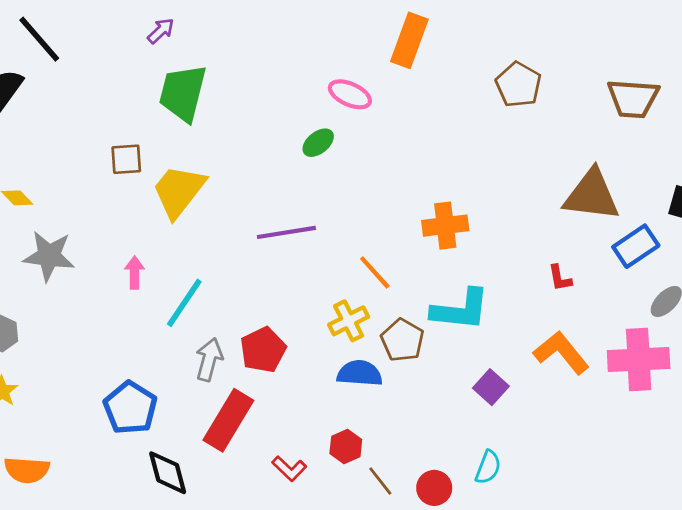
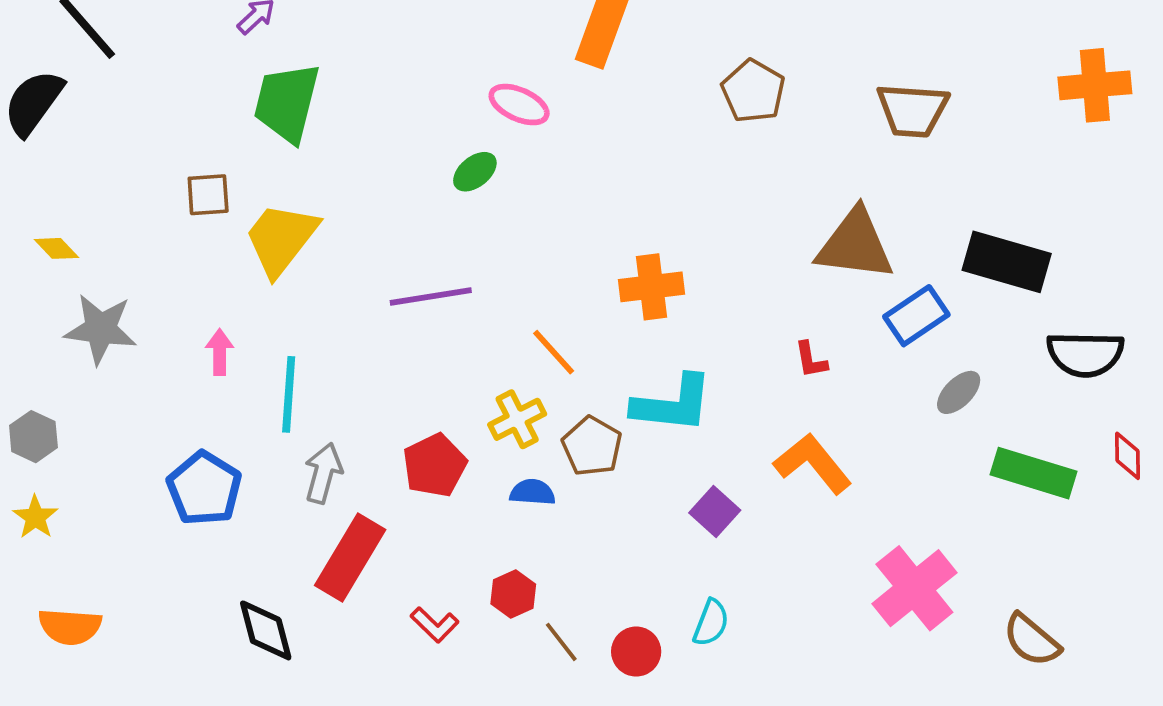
cyan line: (184, 303) -> (289, 394), turned -30
red pentagon: (263, 350) -> (435, 465), moved
pink cross: (639, 359) -> (914, 588), moved, turned -36
blue semicircle: (360, 373) -> (532, 492), size x0.7
blue pentagon: (130, 408) -> (204, 488), moved

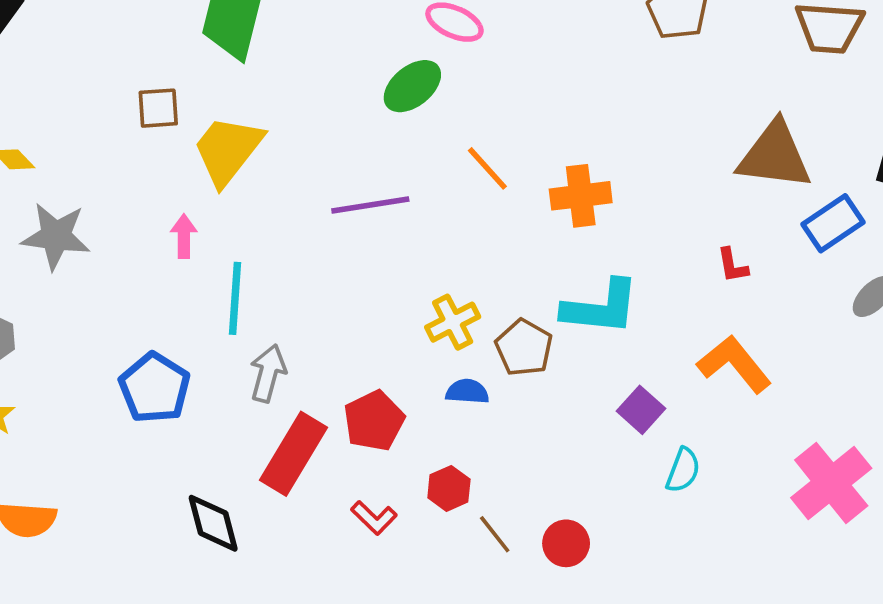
green ellipse: (475, 172) -> (412, 86), size x1.4
pink arrow: (220, 352) -> (184, 236), moved
orange line: (554, 352) -> (487, 168), moved
red pentagon: (435, 465) -> (374, 421), moved
cyan semicircle: (711, 623) -> (683, 470), moved

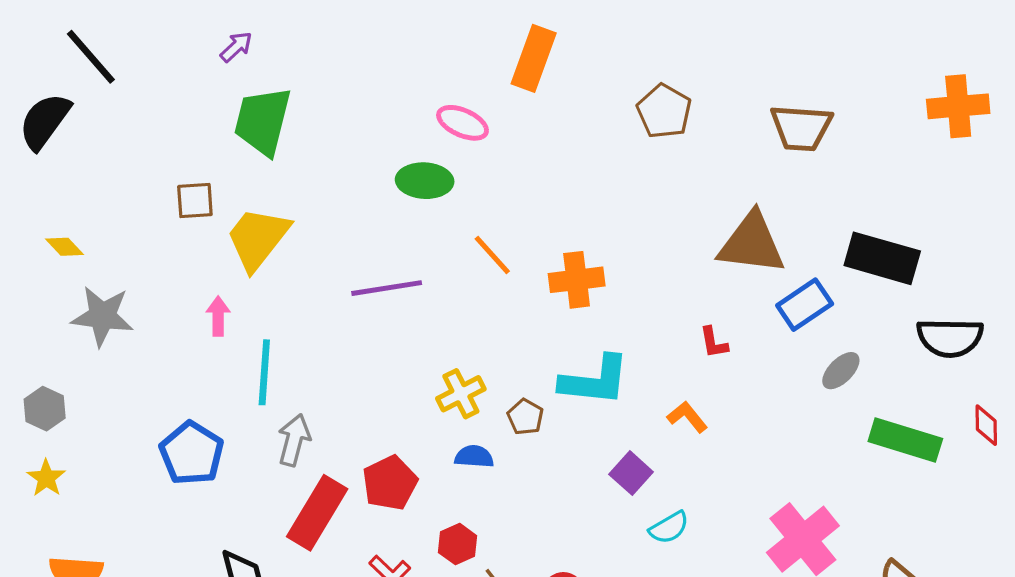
green ellipse: (412, 86) -> (425, 181), turned 42
brown pentagon: (524, 348) -> (525, 417), size x0.7
orange L-shape: (734, 364) -> (687, 417), moved, size x0.6
cyan semicircle: (683, 470) -> (669, 528), turned 39

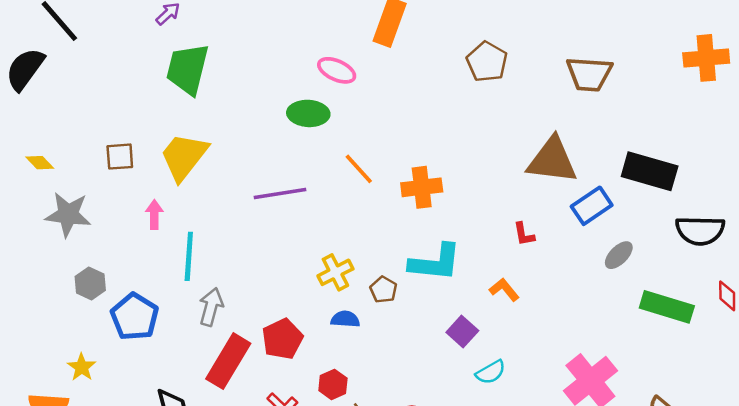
brown square: (195, 200) -> (120, 157), moved
gray hexagon: (45, 409) -> (90, 283), moved
yellow star: (46, 478) -> (82, 367), moved

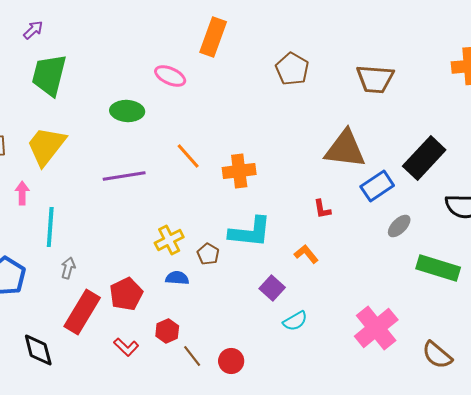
green ellipse: (308, 113) -> (127, 111), moved
black rectangle: (650, 171) -> (424, 158), turned -63
gray arrow: (211, 307) -> (68, 268), size x0.7

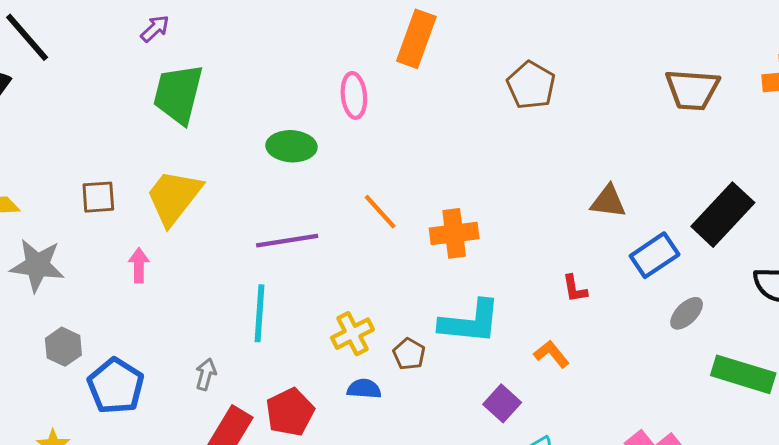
pink ellipse: (170, 76) -> (354, 95), turned 60
brown trapezoid: (375, 79) -> (692, 90), moved
brown triangle: (345, 149) -> (608, 201), size x0.6
cyan line: (50, 227) -> (260, 313), moved

